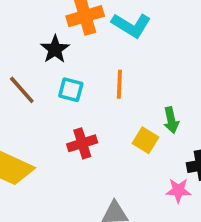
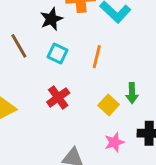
red cross: (82, 143) -> (58, 97), turned -30
pink star: (178, 190) -> (114, 142), moved, turned -30

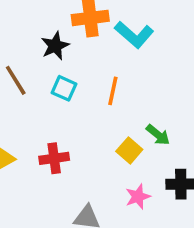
green arrow: (132, 93) -> (158, 135), turned -48
red cross: (58, 97) -> (54, 158), moved, turned 30

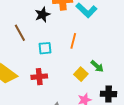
cyan square: (64, 88) -> (45, 48), moved, turned -32

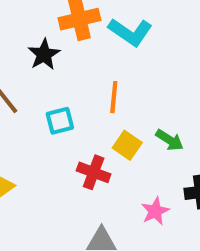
yellow square: (81, 74) -> (127, 145), moved
red cross: (39, 77) -> (94, 172), moved, turned 35

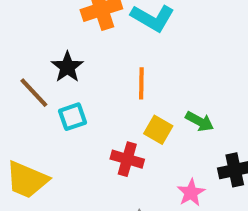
black star: (44, 54) -> (67, 67), moved
cyan square: (60, 121) -> (73, 117), moved

